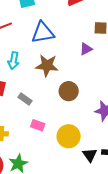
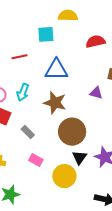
purple triangle: (86, 49) -> (96, 93), turned 32
brown circle: (69, 91) -> (72, 132), size x1.4
black triangle: (90, 155) -> (79, 157), moved

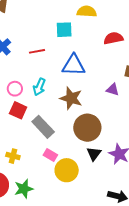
gray rectangle: (28, 132) -> (43, 127), size x1.6
yellow circle: (64, 176) -> (67, 170), moved

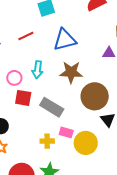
yellow cross: (13, 156) -> (47, 141), moved

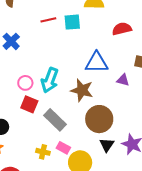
red line: (26, 36) -> (48, 20), moved
blue triangle: (65, 40) -> (97, 63), moved
cyan arrow: (38, 70) -> (50, 80), size x1.4

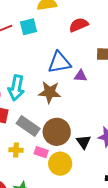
purple triangle: (123, 80) -> (80, 76), moved
brown circle: (99, 119) -> (57, 132), moved
yellow cross: (43, 152) -> (16, 150), moved

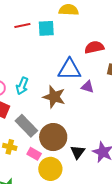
red semicircle: (79, 25) -> (94, 47), moved
cyan arrow: (16, 88) -> (22, 86), size x0.7

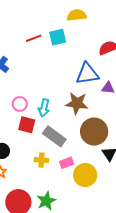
cyan arrow: (22, 86) -> (44, 108), moved
brown circle: (53, 137) -> (94, 132), moved
pink rectangle: (34, 154) -> (67, 163), turned -40

